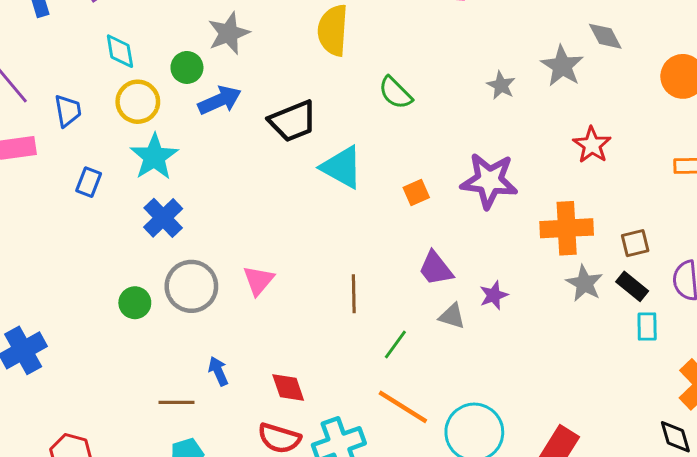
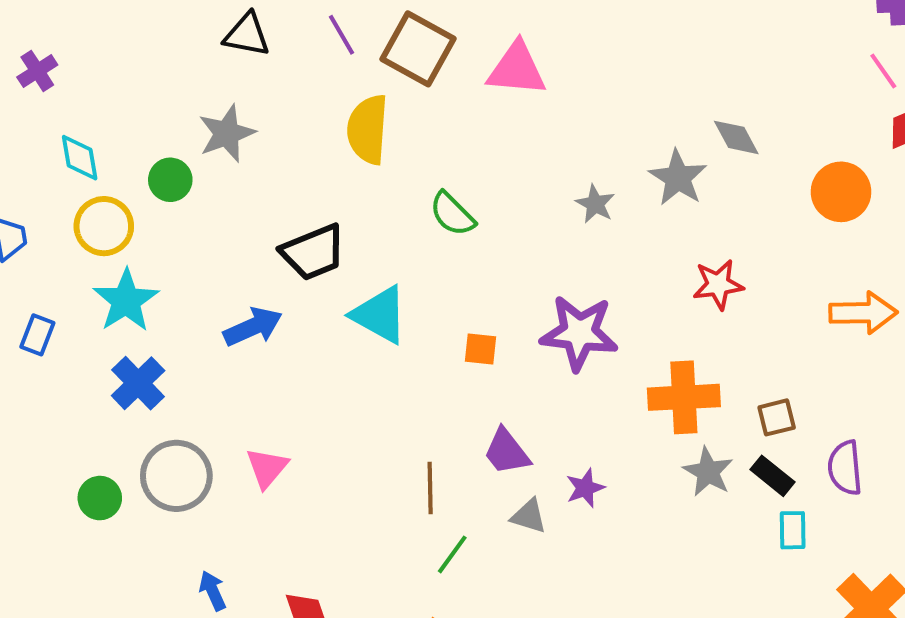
blue arrow: (220, 100) -> (253, 327), moved
red star: (592, 145) -> (718, 285), turned 30
orange square: (416, 193) -> (480, 349), turned 30
brown line: (354, 294) -> (430, 488), moved

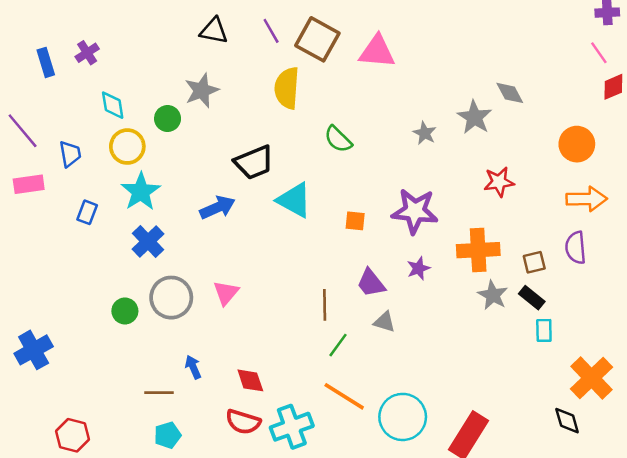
orange circle: (841, 192) -> (577, 144), moved
purple semicircle: (845, 468) -> (576, 248), moved
purple star: (585, 488) -> (418, 268), moved

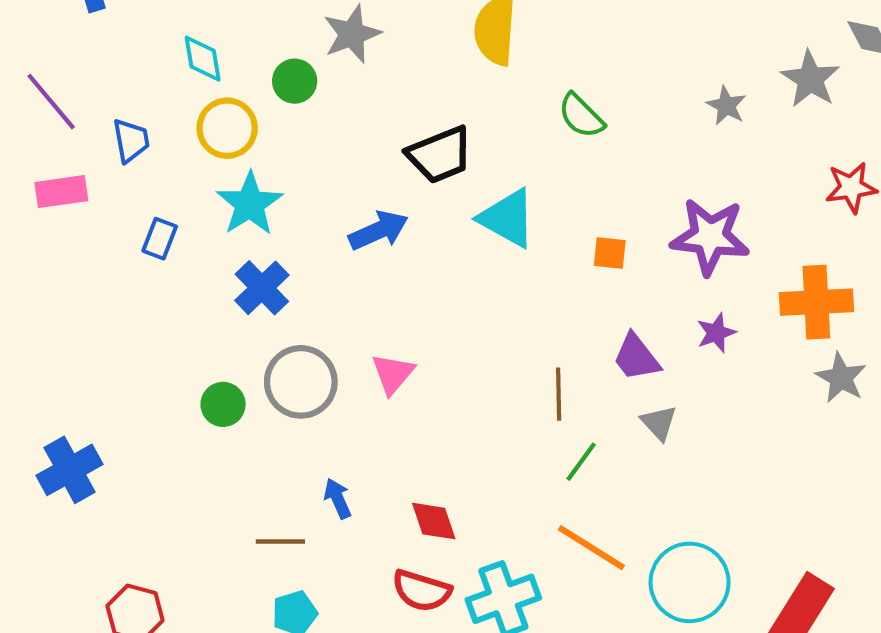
gray triangle: (384, 322) -> (659, 423), turned 30

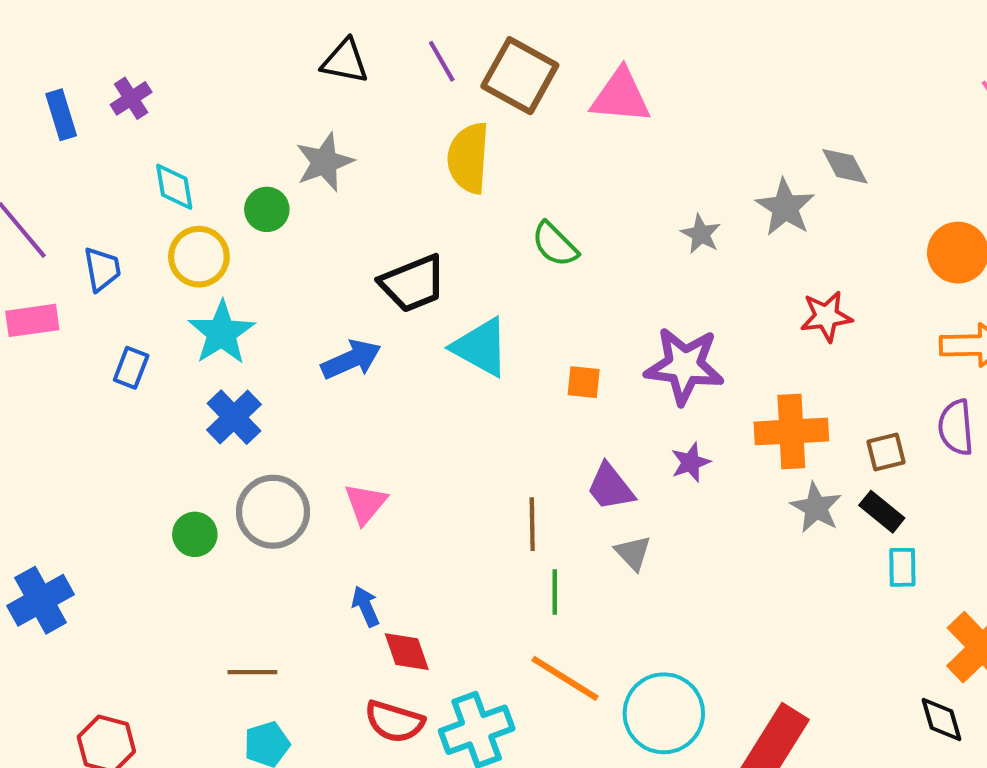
green line: (581, 462) -> (555, 592), turned -36
blue arrow: (338, 499) -> (366, 606), moved

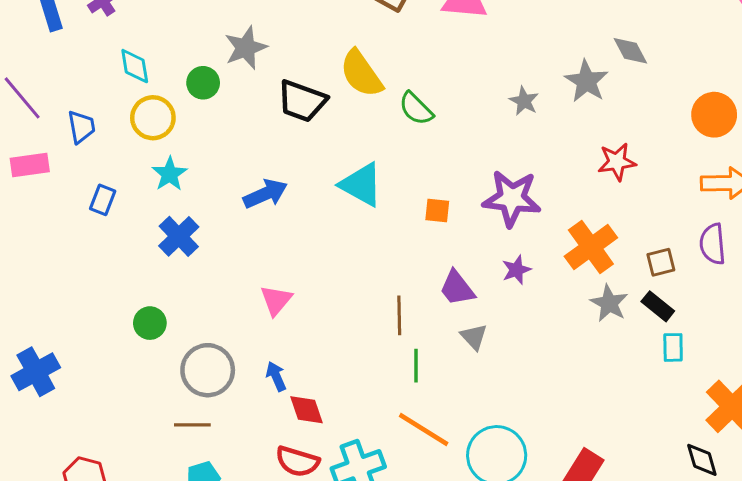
yellow semicircle: (468, 158) -> (361, 74), moved, turned -39
black trapezoid: (413, 283) -> (302, 101), moved, turned 42
cyan star: (222, 333) -> (170, 174), size x0.7
orange cross: (791, 432) -> (591, 247), turned -33
gray circle: (273, 512) -> (208, 370), moved

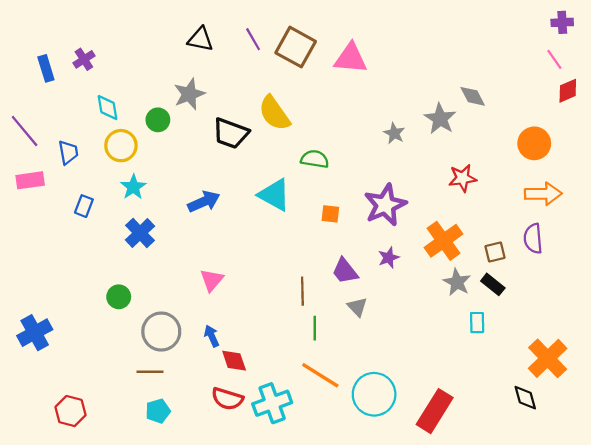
green semicircle: (416, 109) -> (315, 159), moved, turned 144
purple star: (512, 198) -> (385, 205), turned -30
cyan rectangle: (673, 347) -> (477, 323), moved

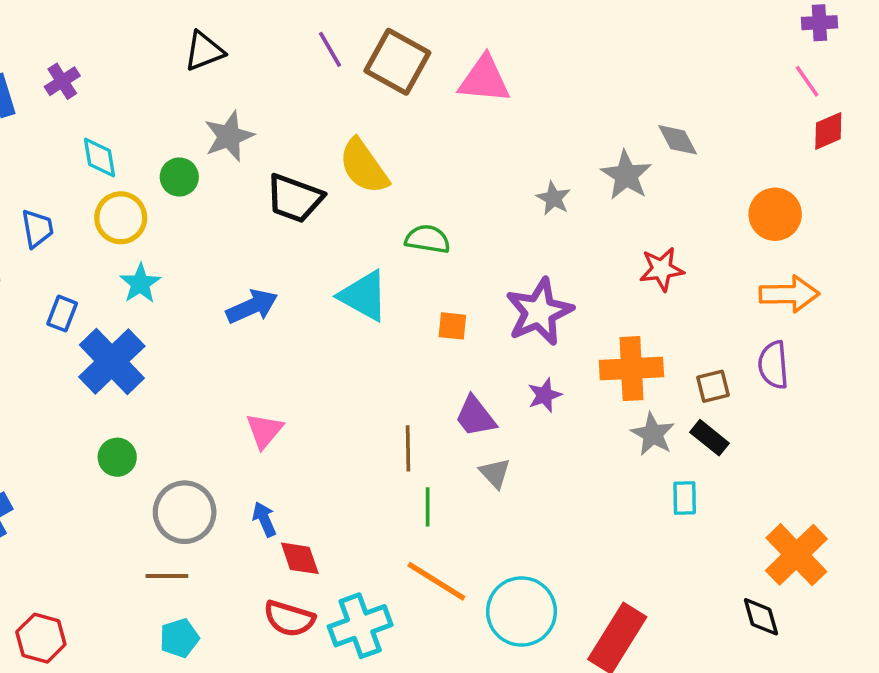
black triangle: (200, 39) -> (204, 51), moved, turned -32
blue cross: (140, 233) -> (112, 361), moved, size x1.4
orange cross: (443, 241) -> (631, 369), turned 33

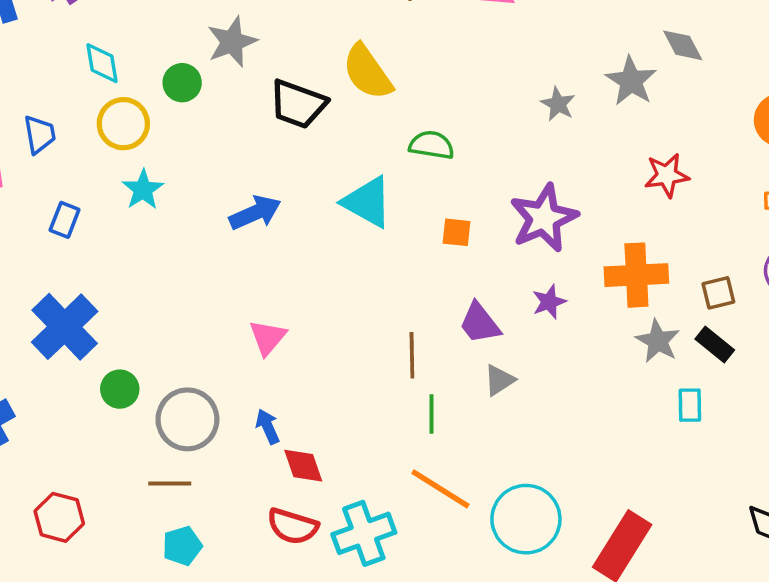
blue cross: (112, 361) -> (65, 327), moved
green circle: (117, 457) -> (120, 389), moved
gray triangle: (495, 473) -> (499, 380), turned 40
red hexagon: (41, 638) -> (59, 517), moved

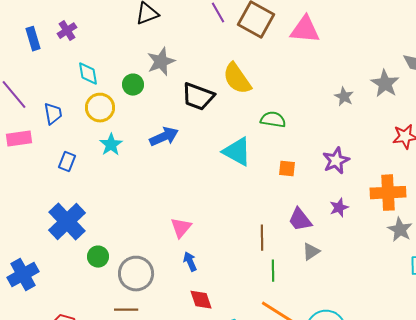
blue arrow: (255, 213) -> (164, 137), moved
purple star: (544, 218) -> (336, 161), size x0.7
blue arrow: (268, 426) -> (190, 262), moved

